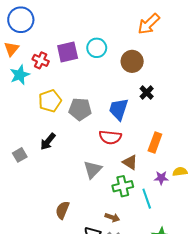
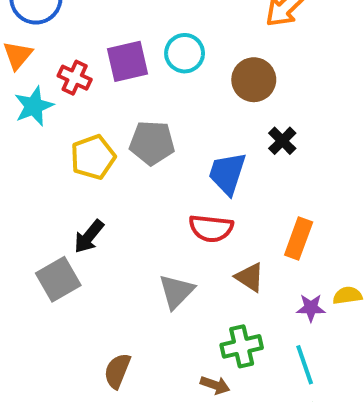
gray pentagon: (80, 109) -> (152, 143), moved
gray square: (20, 155) -> (58, 279), moved, size x1.5
green cross: (123, 186) -> (242, 346), moved
cyan line: (147, 199) -> (305, 365), moved

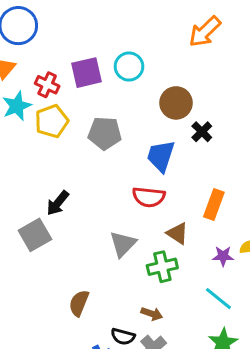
brown circle: (254, 80) -> (176, 103), moved
yellow pentagon: (93, 157) -> (52, 121), moved
green cross: (242, 346) -> (162, 267), moved
cyan line: (305, 365) -> (218, 299), turned -32

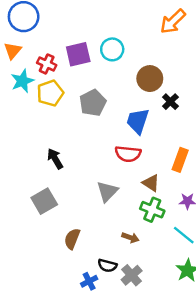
gray pentagon: (105, 133) -> (93, 103), turned -30
black arrow: (58, 203) -> (55, 159), turned 110
gray square: (35, 235) -> (44, 201), moved
green cross: (162, 267) -> (152, 210), moved, turned 35
brown arrow: (152, 314) -> (130, 238), moved

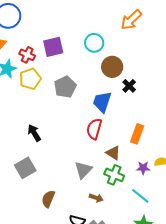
cyan circle: (112, 49) -> (94, 43), moved
red semicircle: (128, 154) -> (94, 129), turned 100
gray triangle: (107, 191) -> (83, 170), moved

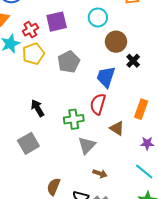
red cross: (27, 55) -> (30, 30), turned 35
green cross: (114, 175) -> (74, 119), moved, turned -30
brown semicircle: (48, 199) -> (54, 187), moved

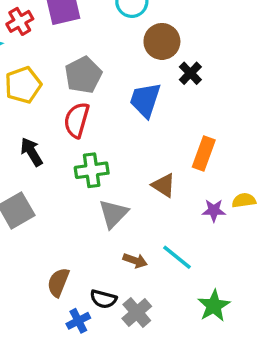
yellow pentagon: (33, 54) -> (23, 85), moved
red semicircle: (98, 104) -> (77, 120), moved
cyan line: (144, 172) -> (177, 257), moved

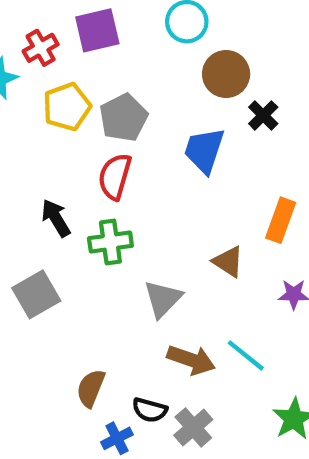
yellow pentagon: (23, 85) -> (67, 107), moved
green cross: (92, 170) -> (110, 242), moved
brown arrow: (135, 261) -> (191, 360), size x1.5

